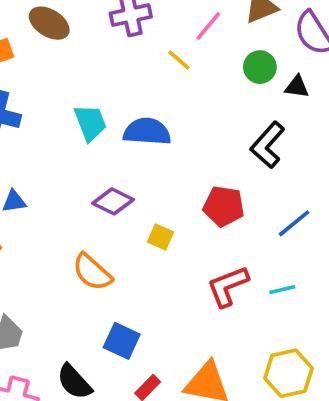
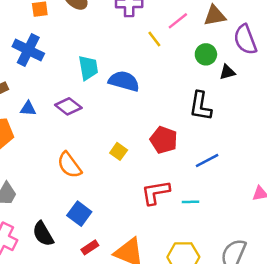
black triangle: (297, 87) -> (227, 72), turned -35
black L-shape: (268, 145) -> (200, 106), turned -44
purple diamond: (113, 201) -> (68, 106), moved

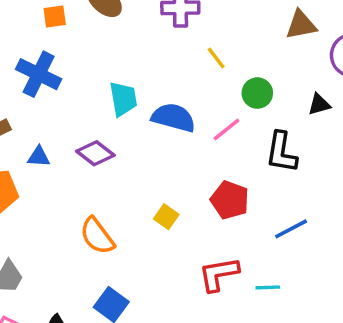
pink line: (178, 21) -> (226, 129), moved
green circle: (206, 54) -> (257, 93), moved

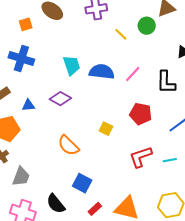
green circle: (257, 93) -> (147, 26), moved

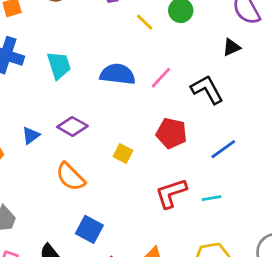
cyan trapezoid: (72, 65) -> (59, 65), moved
black L-shape: (166, 82) -> (207, 90), turned 150
purple diamond: (60, 99) -> (72, 126), moved
blue triangle: (28, 105) -> (31, 135), moved, turned -32

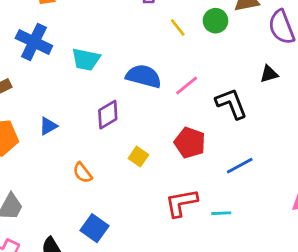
black triangle: (231, 47) -> (269, 74), moved
cyan trapezoid: (59, 65) -> (86, 59), turned 112
purple diamond: (72, 126) -> (108, 115), moved, turned -68
orange semicircle: (70, 177) -> (83, 173), size x0.7

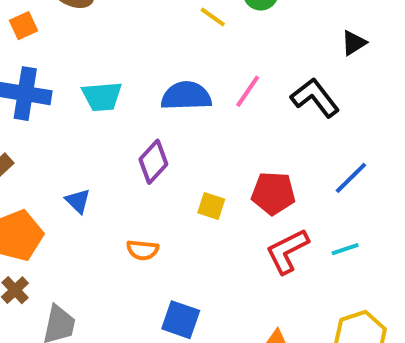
blue triangle: (48, 126) -> (78, 201), turned -30
red pentagon: (190, 143) -> (273, 193), moved
orange semicircle: (83, 173) -> (143, 250), turned -30

